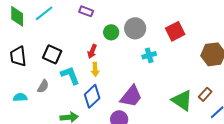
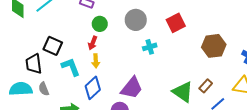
green circle: (111, 32) -> (100, 24), moved
black trapezoid: (18, 56) -> (34, 64), moved
gray semicircle: (43, 86) -> (44, 89), moved, turned 128
cyan semicircle: (20, 97) -> (21, 89), size x1.6

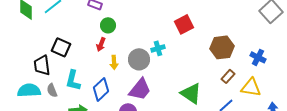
gray circle: (136, 20) -> (139, 59), moved
yellow arrow: (96, 61) -> (114, 62), moved
cyan L-shape: (71, 67) -> (73, 80), moved, turned -145
brown rectangle: (206, 86) -> (228, 76), moved

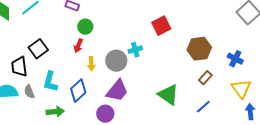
black square: (61, 47) -> (38, 49), turned 30
yellow triangle: (251, 87) -> (241, 89), moved, turned 45

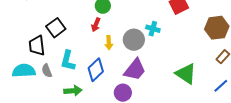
cyan cross: (135, 50) -> (153, 29), turned 32

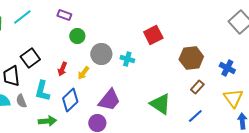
red arrow: (96, 25) -> (62, 69), moved
gray circle: (134, 40) -> (101, 54), moved
yellow arrow: (109, 43) -> (83, 73), turned 40

